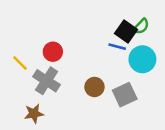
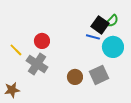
brown circle: (94, 87) -> (75, 77), moved
brown star: (34, 113) -> (12, 90), moved

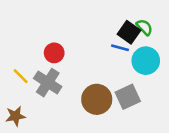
green semicircle: (112, 21) -> (144, 27), turned -88
yellow line: (16, 50) -> (21, 76), moved
brown circle: (75, 77) -> (97, 99), size x1.5

